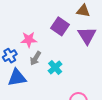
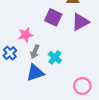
purple triangle: (87, 35) -> (80, 22), turned 42
blue triangle: (17, 78) -> (35, 73), moved

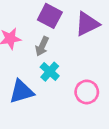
gray arrow: (35, 52) -> (42, 46), moved
pink circle: (82, 86) -> (87, 92), moved

